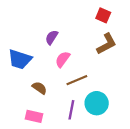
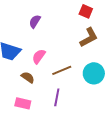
purple semicircle: (52, 37) -> (35, 21), moved
pink semicircle: (63, 59) -> (39, 56), moved
cyan circle: (97, 103) -> (94, 73), moved

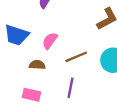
brown semicircle: (28, 77) -> (37, 65), turned -32

